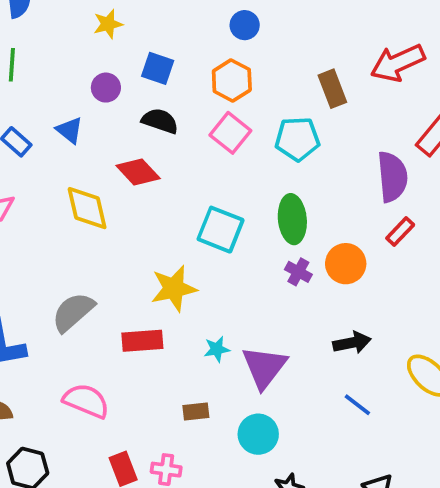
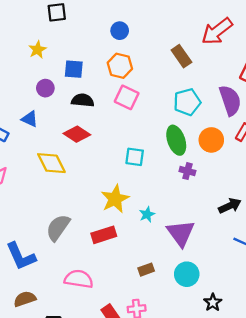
cyan pentagon: (297, 139) -> (187, 102), moved
cyan square: (221, 230) -> (135, 157), size x0.7
orange circle: (346, 264) -> (211, 140), moved
cyan star: (217, 349) -> (147, 214), moved

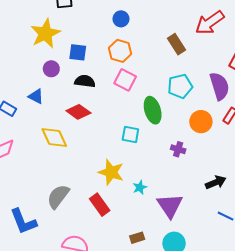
yellow star: (37, 50) -> (45, 33), size x1.8
green ellipse: (176, 140) -> (153, 110), moved
yellow star: (115, 199) -> (111, 172), turned -30
red rectangle: (104, 235) -> (100, 205), turned 70

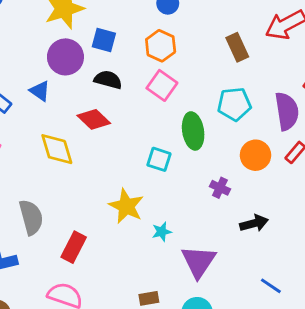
purple circle: (51, 69) -> (65, 57), size x1.6
black arrow: (216, 182) -> (254, 223), moved
gray semicircle: (58, 196) -> (31, 217), moved, turned 120
red rectangle: (100, 205) -> (74, 247), moved, turned 55

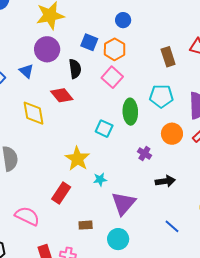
blue square: (104, 40) -> (89, 42), moved
black semicircle: (108, 80) -> (75, 69), turned 60
red rectangle: (74, 247) -> (61, 193), moved

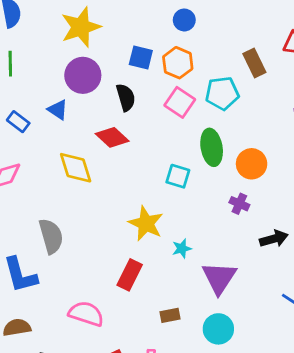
cyan pentagon: (161, 96) -> (222, 93), moved
orange circle: (172, 134) -> (252, 164), moved

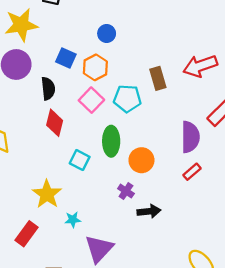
red diamond: (112, 137) -> (55, 123), moved, turned 52
black arrow: (274, 239) -> (149, 211), moved

